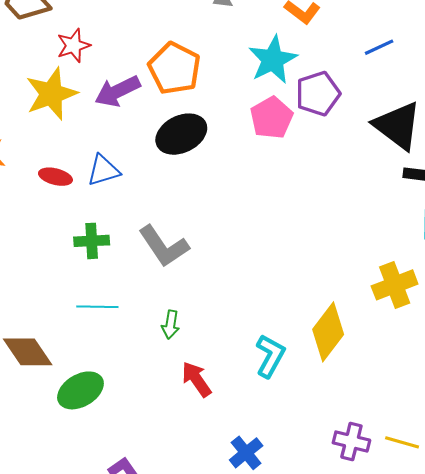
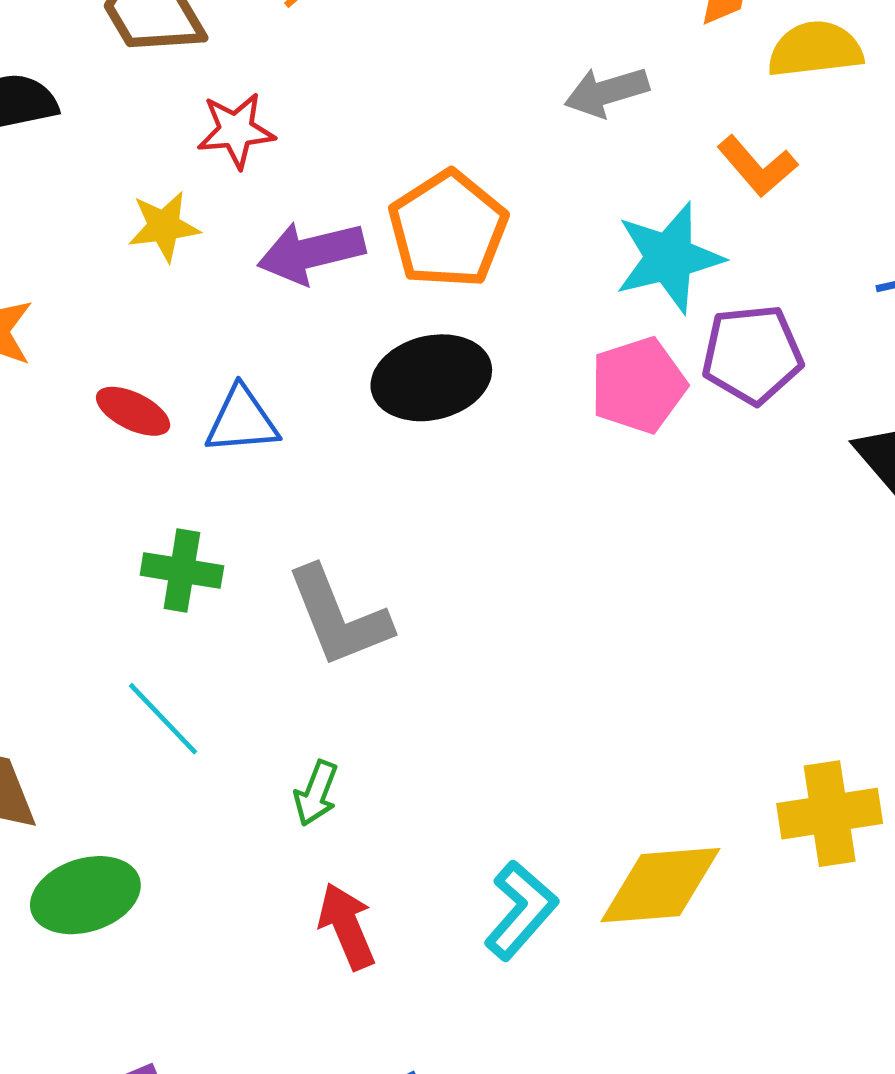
yellow star: (51, 94) -> (164, 226), size x0.6
cyan line: (97, 307) -> (163, 719), turned 33
yellow diamond: (328, 332) -> (660, 885), turned 36

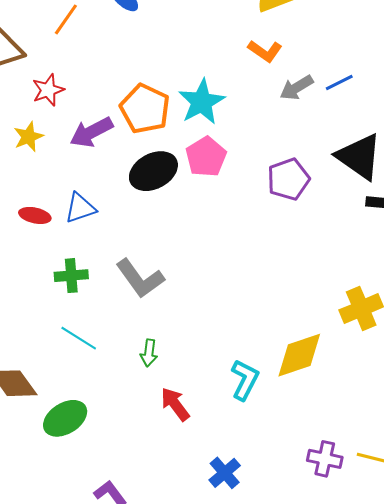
gray arrow: (607, 92) -> (297, 88), moved
cyan star: (669, 258) -> (202, 102), moved
purple pentagon: (752, 354) -> (288, 179), moved
pink pentagon: (638, 385) -> (206, 157), moved

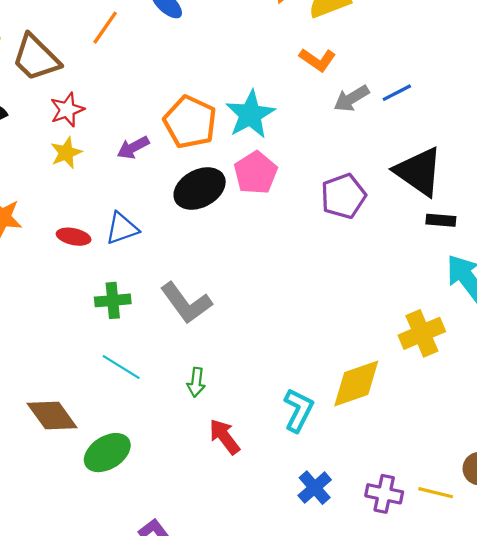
red star: (48, 90) -> (67, 110), moved
purple arrow: (91, 132) -> (133, 147), size x0.7
blue cross: (225, 473) -> (315, 488), moved

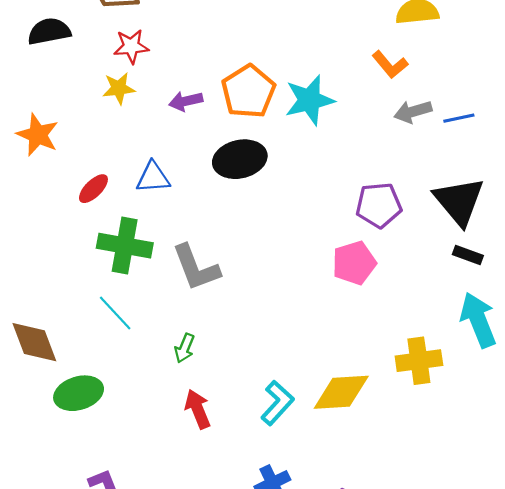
pink pentagon: (256, 173) -> (354, 263), moved
red ellipse: (74, 237) -> (93, 189), moved, turned -72
green cross: (113, 300) -> (125, 246), size x1.5

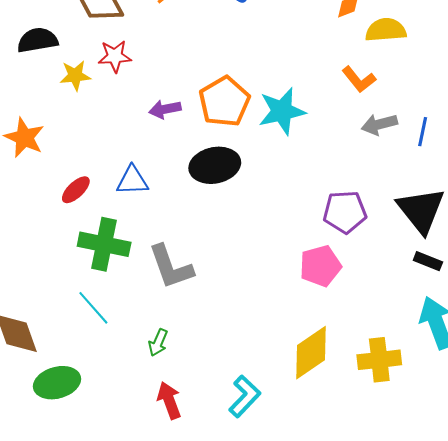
yellow star: (119, 88) -> (75, 76), moved
blue line: (459, 118) -> (423, 132), turned -68
yellow diamond: (341, 392) -> (311, 353), moved, turned -32

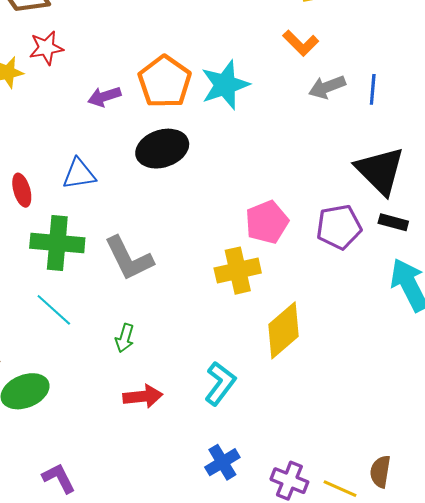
red ellipse: (76, 190) -> (22, 190), turned -56
purple pentagon: (345, 212) -> (339, 227), moved
pink pentagon: (320, 266) -> (267, 222), moved
yellow cross: (379, 360) -> (238, 271), moved
red arrow: (169, 400) -> (143, 396), turned 111

